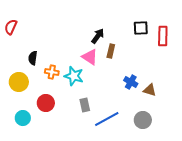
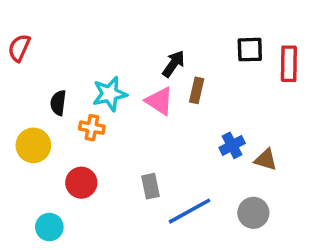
cyan star: (74, 76) -> (110, 94), moved, turned -30
blue cross: (131, 82) -> (232, 145), turned 32
cyan circle: (23, 118) -> (49, 227), moved

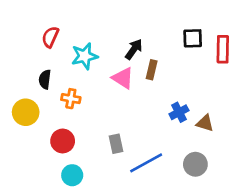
red semicircle: (19, 48) -> (50, 37), moved
cyan star: (110, 94) -> (85, 56), moved
cyan circle: (49, 227) -> (72, 175), moved

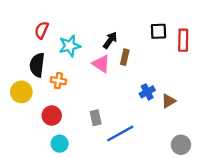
black semicircle: (45, 79) -> (37, 65), size x1.5
brown triangle: (205, 123) -> (169, 101), turned -48
gray circle: (195, 164) -> (181, 145), moved

